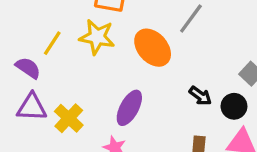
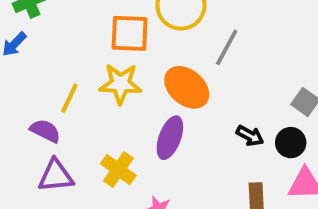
purple ellipse: (129, 108) -> (170, 138), moved
yellow cross: (69, 118) -> (118, 170), moved

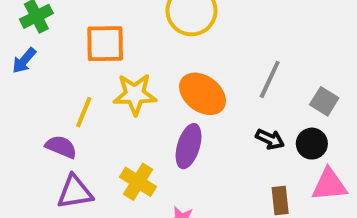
orange square: (130, 33) -> (105, 44), moved
gray line: (227, 47) -> (270, 79), moved

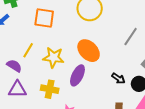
gray line: (270, 79) -> (131, 37), moved
yellow star: (135, 94) -> (53, 57), moved
yellow cross: (138, 182) -> (50, 89), turned -30

